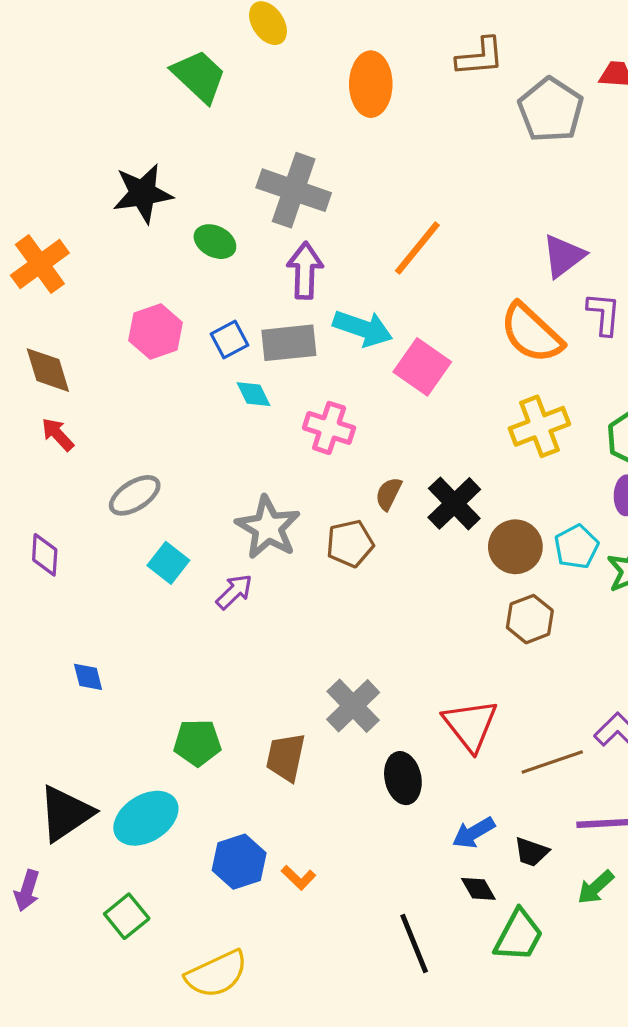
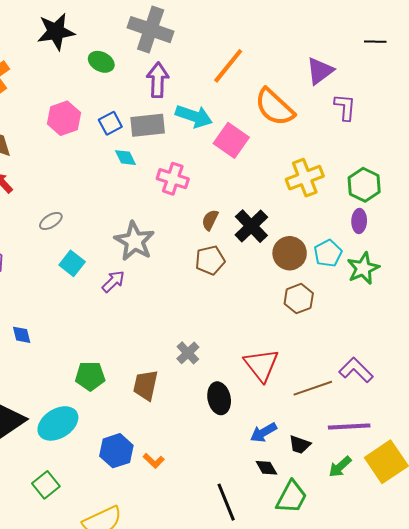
orange semicircle: (531, 333) -> (275, 107), moved
gray ellipse: (135, 495) -> (51, 221), size x0.7
brown pentagon: (350, 544) -> (210, 260), moved
gray cross: (353, 706) -> (188, 353), size x0.7

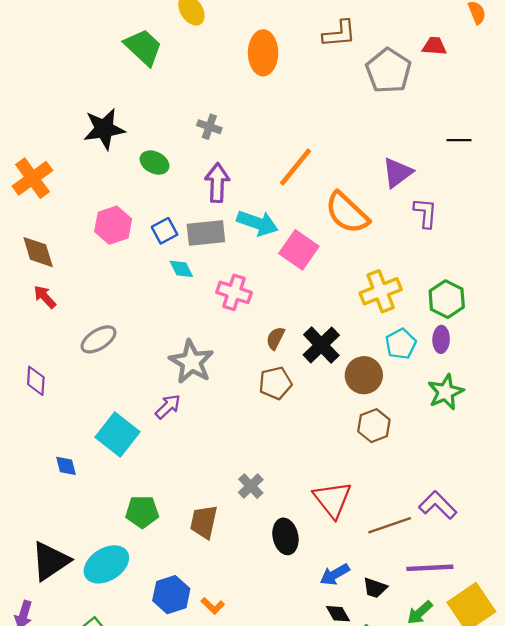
gray cross: (151, 30) -> (209, 127), size x0.5
gray ellipse: (51, 221) -> (99, 339), size x1.4
cyan pentagon: (328, 253) -> (401, 344), moved
cyan square: (72, 263) -> (118, 435), moved, size x1.5

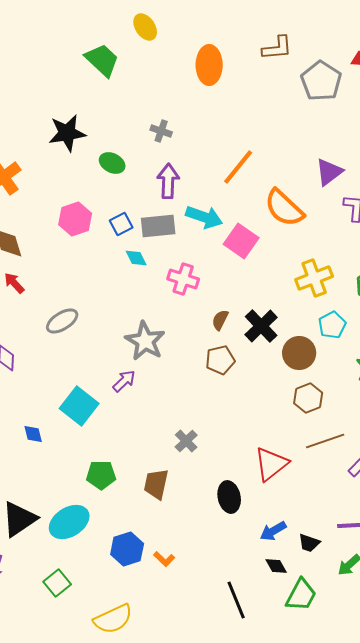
gray cross: (251, 486) -> (186, 441), moved
red triangle: (332, 499) -> (271, 464), turned 30
brown line: (390, 525) -> (325, 441), moved

